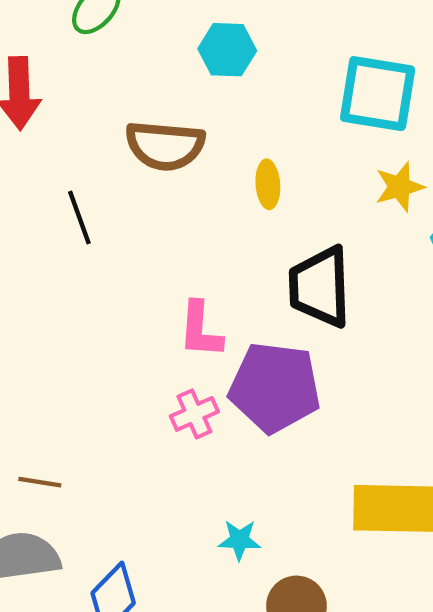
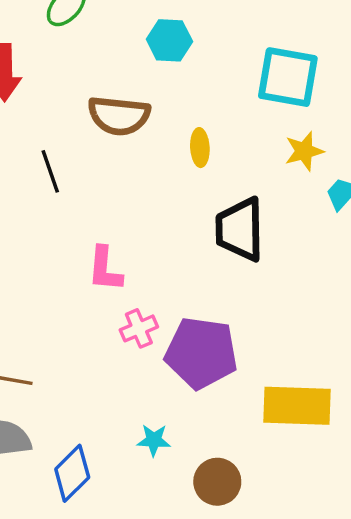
pink L-shape: (200, 330) -> (105, 269), moved
purple pentagon: (275, 387) -> (201, 353), moved
cyan star: (239, 540) -> (154, 440), moved

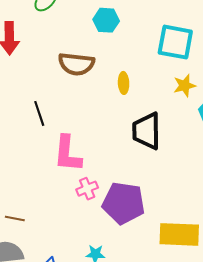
black line: (50, 171) -> (39, 113), moved
pink L-shape: (105, 269) -> (68, 154), size x1.4

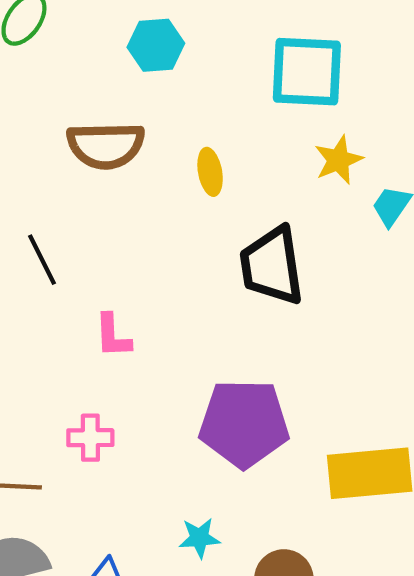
pink L-shape: (68, 154) -> (113, 336), size x0.6
pink cross: (87, 189) -> (90, 438), moved, turned 30

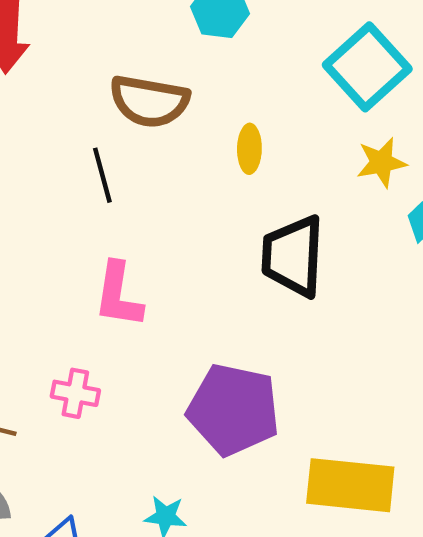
cyan square: (307, 72) -> (367, 67), turned 34
black line: (42, 260) -> (102, 175), moved
pink L-shape: (113, 336) -> (118, 295), size x1.4

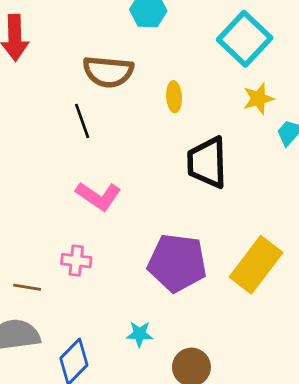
pink L-shape: (118, 295) -> (98, 196), turned -60
yellow rectangle: (350, 485) -> (256, 265), moved, turned -54

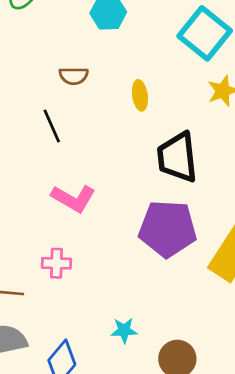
brown semicircle: (108, 72) -> (74, 76), size x0.6
purple pentagon: (177, 263) -> (168, 229), moved

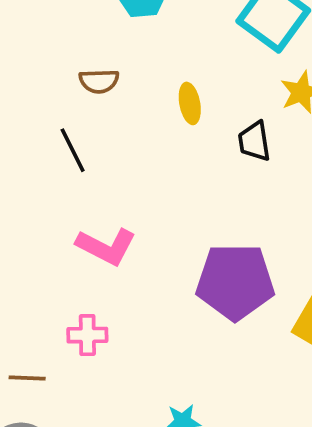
black trapezoid: (177, 157) -> (254, 141), moved, size x0.6

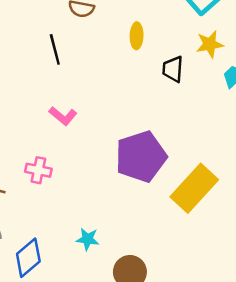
pink L-shape: (106, 246) -> (63, 116), size x0.7
purple pentagon: (235, 282) -> (141, 157), turned -30

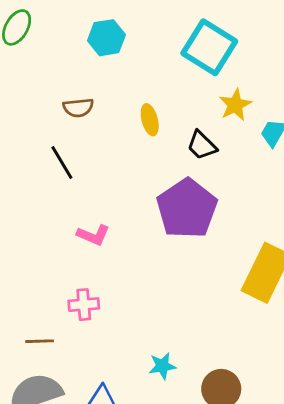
black trapezoid: (173, 69) -> (202, 145), turned -32
purple pentagon: (141, 157) -> (187, 209), moved

